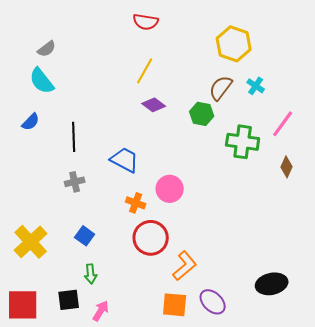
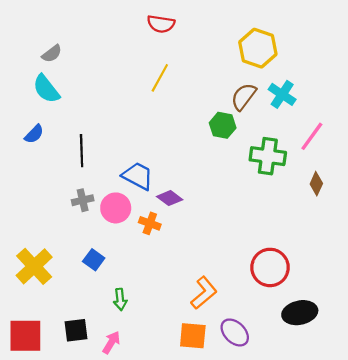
cyan cross: (256, 86) -> (282, 94), size x1.4
purple diamond: (154, 105) -> (170, 198), moved
pink circle: (170, 189) -> (116, 208), moved
red circle: (151, 238) -> (270, 267), moved
green arrow: (91, 274) -> (120, 299), moved

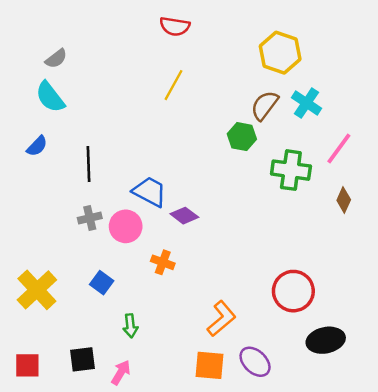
orange cross: (150, 223) -> (163, 262), moved
red square: (25, 336) -> (27, 365), size x0.7

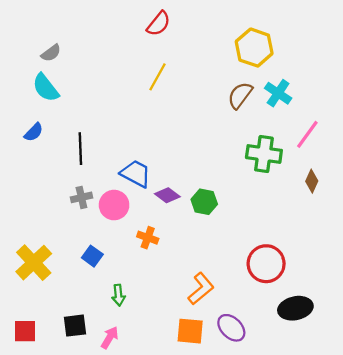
red semicircle: (175, 26) -> (159, 24), turned -60
green hexagon: (242, 137) -> (204, 202), moved

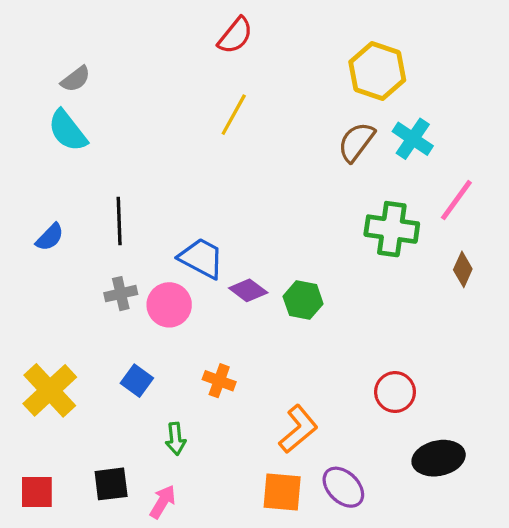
blue semicircle: (34, 132) -> (50, 237), moved
orange cross: (148, 238) -> (219, 381), moved
red circle: (266, 264) -> (395, 392), size x0.7

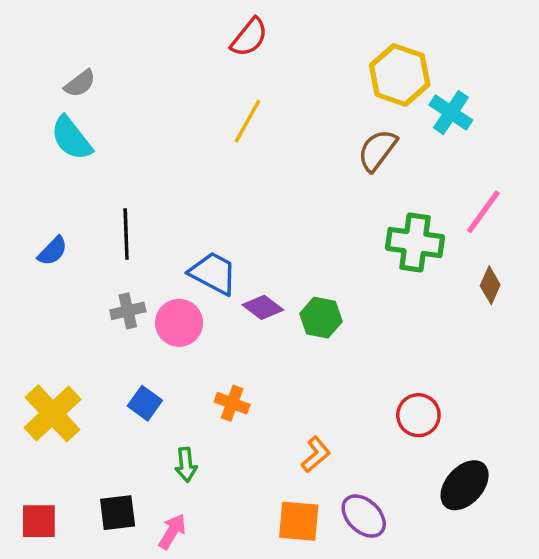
cyan cross: (413, 139) -> (451, 113), moved
orange L-shape: (298, 429) -> (316, 454), size x0.7
black ellipse: (439, 458) -> (465, 485), turned -36

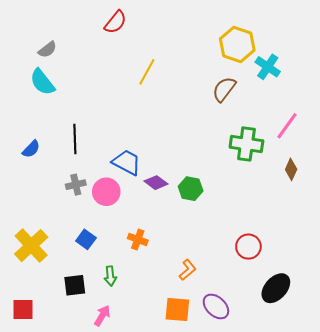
red semicircle: (249, 37) -> (115, 22), moved
black square: (118, 513) -> (75, 285), moved

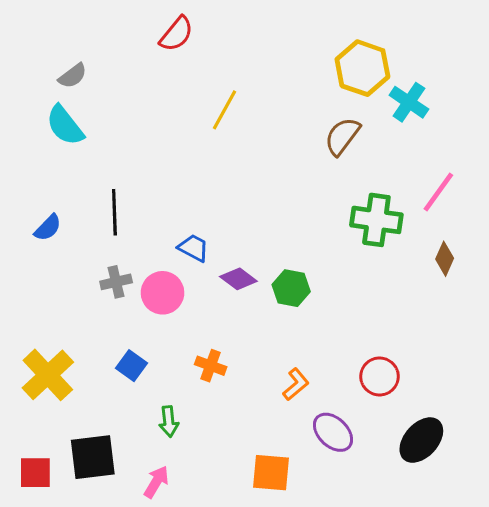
blue trapezoid: (127, 162) -> (194, 248), size x0.7
orange L-shape: (188, 270) -> (296, 384), moved
black square: (75, 285) -> (93, 457), moved, size x1.4
purple ellipse: (216, 306) -> (333, 432), moved

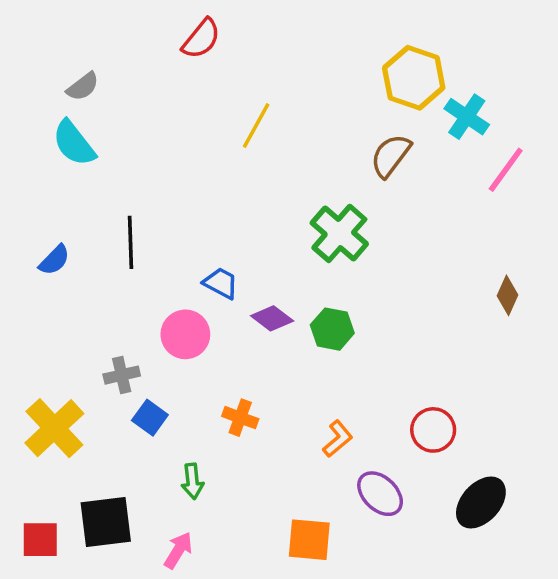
pink line: (438, 192) -> (506, 170), moved
green cross: (376, 220) -> (339, 233), moved, turned 33
gray cross: (116, 282) -> (122, 375), moved

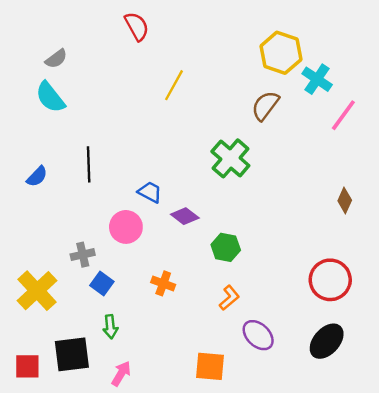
red semicircle: (201, 39) -> (137, 26), turned -68
green hexagon: (332, 329) -> (226, 247), moved
red circle: (433, 430) -> (330, 280), moved, size x1.4
green arrow: (192, 481) -> (110, 327), moved

